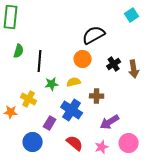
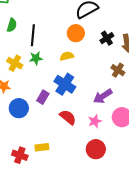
green star: (52, 84) -> (36, 58), moved
brown cross: (97, 96) -> (118, 70), moved, turned 32
yellow cross: (29, 99) -> (15, 63), moved
blue circle: (33, 142) -> (19, 108), moved

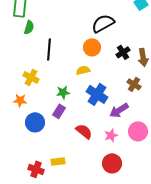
green semicircle: (12, 25) -> (29, 27), moved
green star: (36, 58) -> (63, 92), moved
blue cross: (65, 84) -> (97, 94), moved

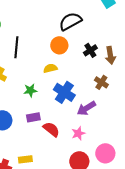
purple rectangle: (59, 111) -> (33, 117), moved, turned 48
pink circle: (138, 131) -> (105, 153), moved

